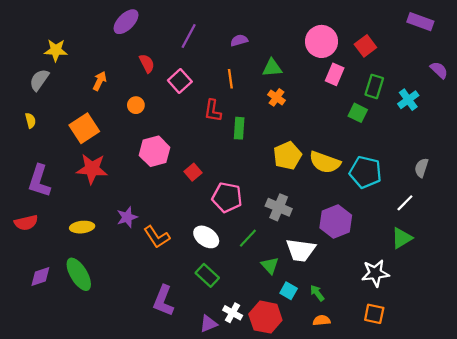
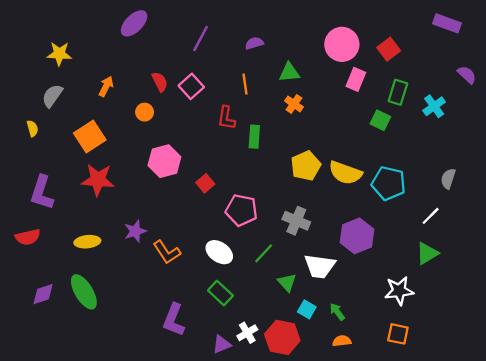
red semicircle: (147, 63) -> (160, 82), moved
gray semicircle: (39, 80) -> (52, 96), moved
white cross: (233, 313) -> (247, 333), turned 30

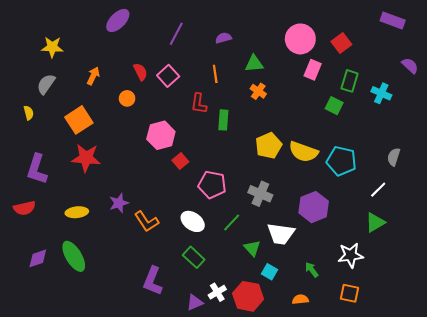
cyan cross: (434, 106) -> (381, 93), turned -30
pink hexagon: (164, 161) -> (161, 135), moved
green arrow: (337, 312) -> (312, 270), moved

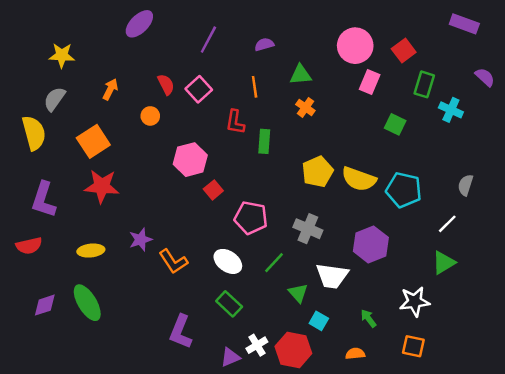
green rectangle: (350, 81) -> (424, 84), moved
yellow semicircle: (29, 113) -> (34, 133), size x2.0

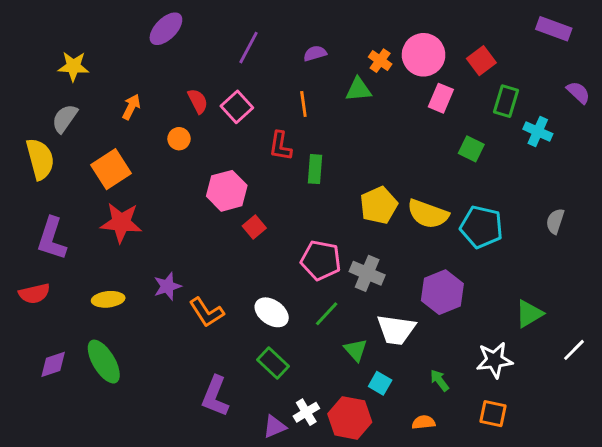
orange cross: (305, 107) -> (380, 61), moved
pink pentagon: (251, 218) -> (321, 260), moved
white line: (447, 224) -> (574, 350), moved

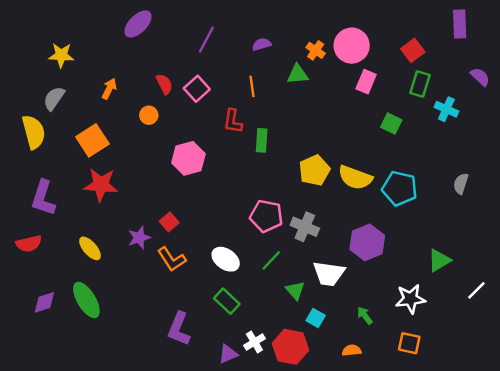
purple rectangle: (554, 29) -> (460, 24), turned 68
red square: (481, 61) -> (413, 50), moved
red square: (254, 227) -> (169, 222), moved
yellow ellipse: (108, 299) -> (90, 248), turned 55

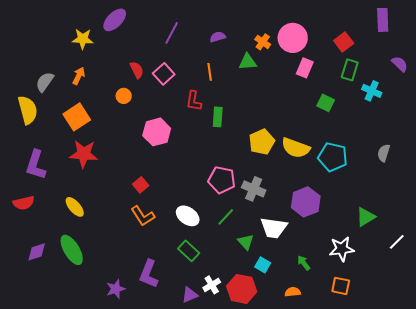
yellow star: (61, 55) -> (83, 39), moved
orange arrow: (109, 89) -> (79, 76), moved
purple star: (139, 238) -> (116, 289), moved

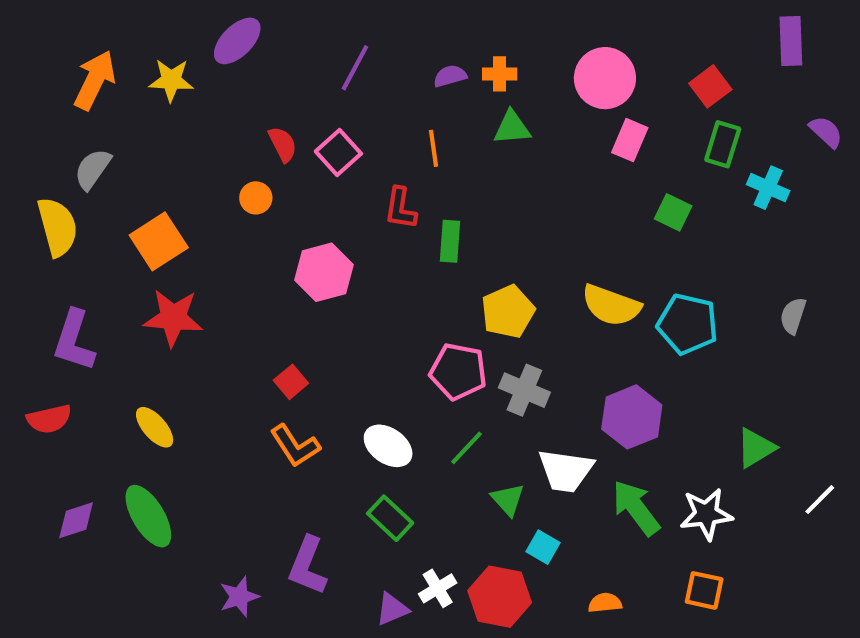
orange cross: (263, 42) -> (500, 74), moved, turned -35
orange arrow: (79, 76) -> (95, 80), moved, size x1.6
yellow pentagon: (262, 142) -> (508, 312), moved
green arrow: (304, 263) -> (636, 508), moved, size x1.8

